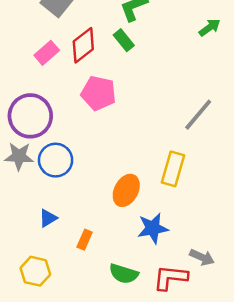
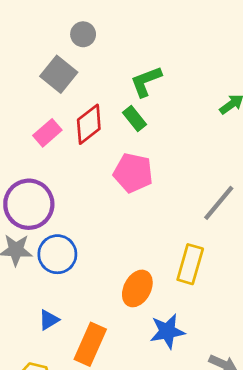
pink pentagon: (98, 93) -> (133, 173), moved
orange rectangle: (85, 240) -> (90, 344), size x1.8

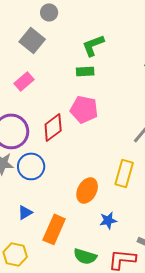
green rectangle: (134, 119) -> (85, 71), turned -54
red diamond: (89, 124) -> (53, 127), moved
blue star: (167, 331) -> (108, 220), size x0.7

